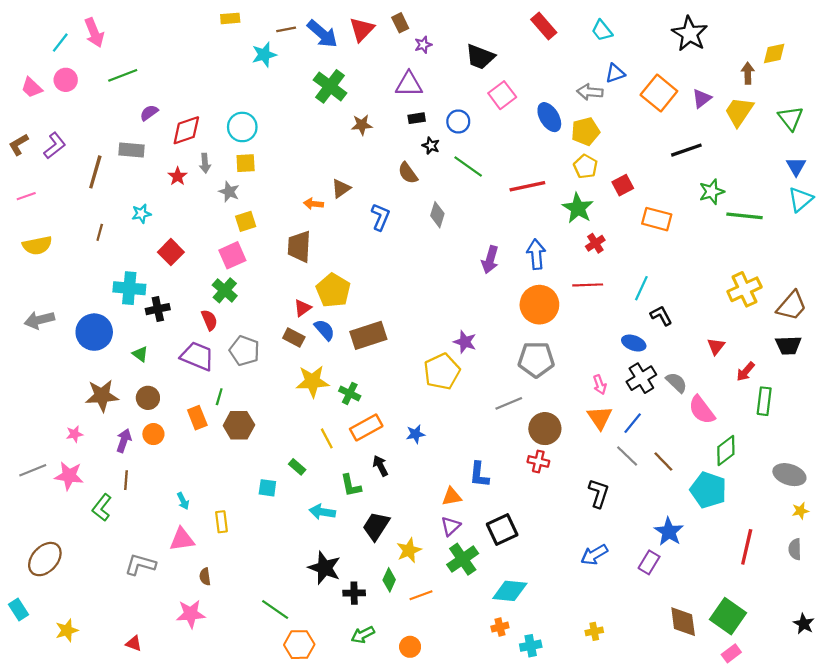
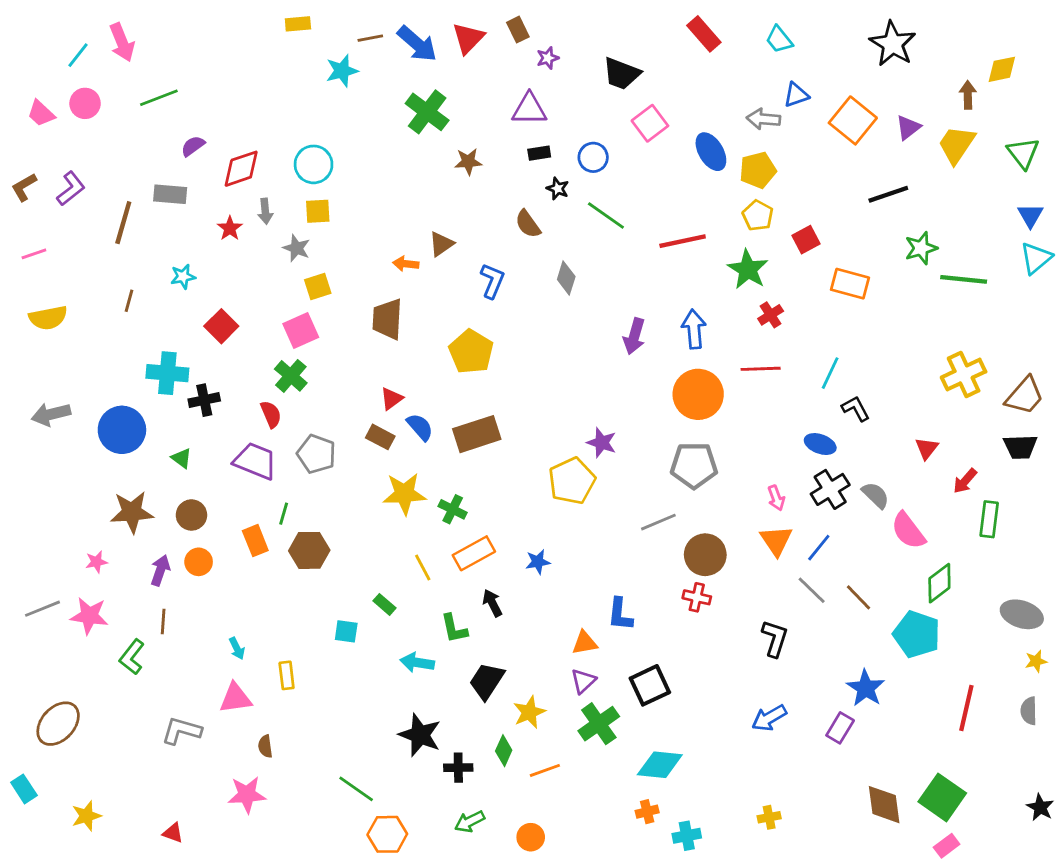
yellow pentagon: (333, 290) -> (471, 352), moved

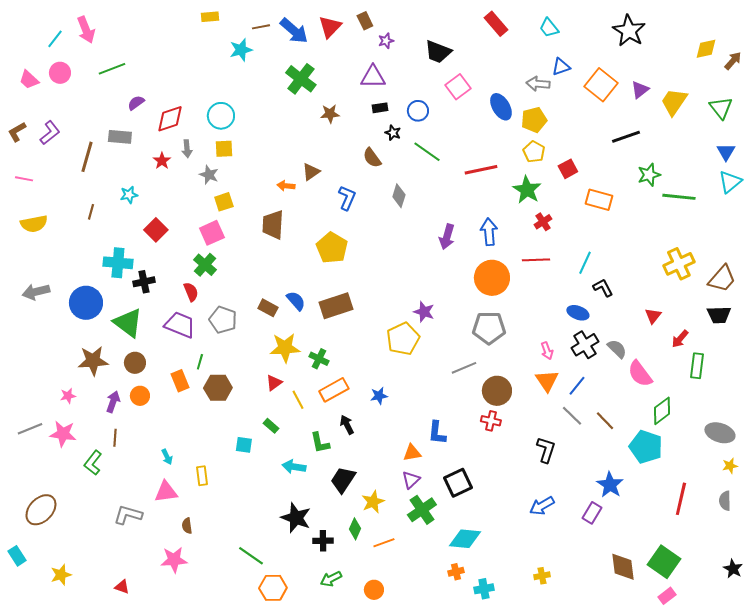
brown arrow: (968, 95) -> (733, 61), moved, turned 42
pink line: (34, 254) -> (24, 179), turned 30
red triangle: (392, 399) -> (274, 383), moved
green triangle: (182, 458) -> (128, 323), size x2.0

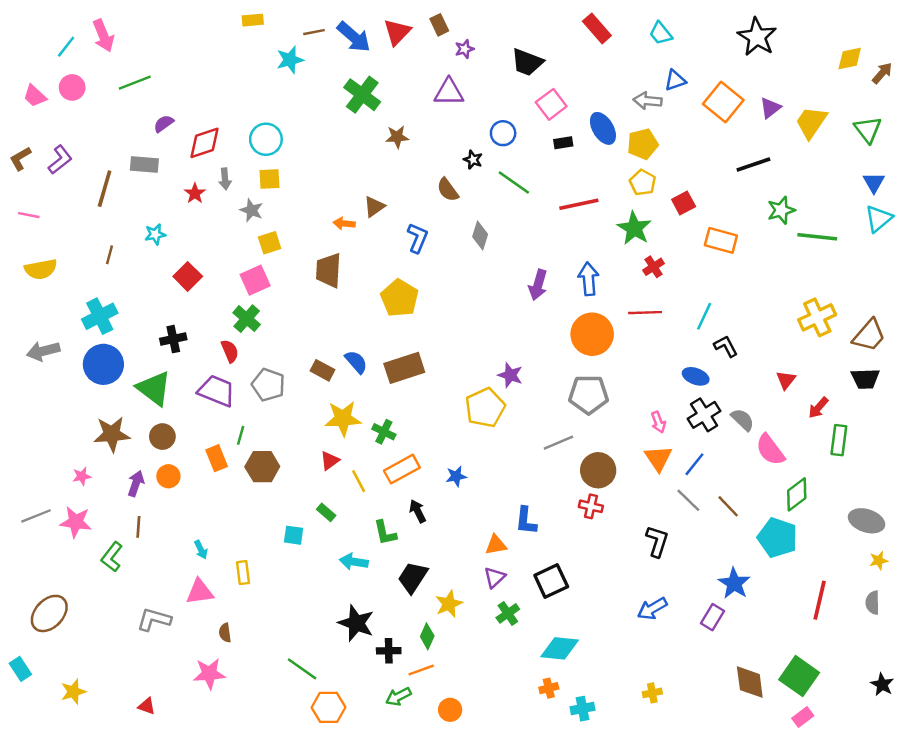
black rectangle: (380, 108) -> (563, 143), moved
cyan cross: (118, 263) -> (100, 316), moved, turned -32
green cross: (422, 510) -> (508, 613), size x0.7
orange line: (384, 543) -> (421, 670), moved

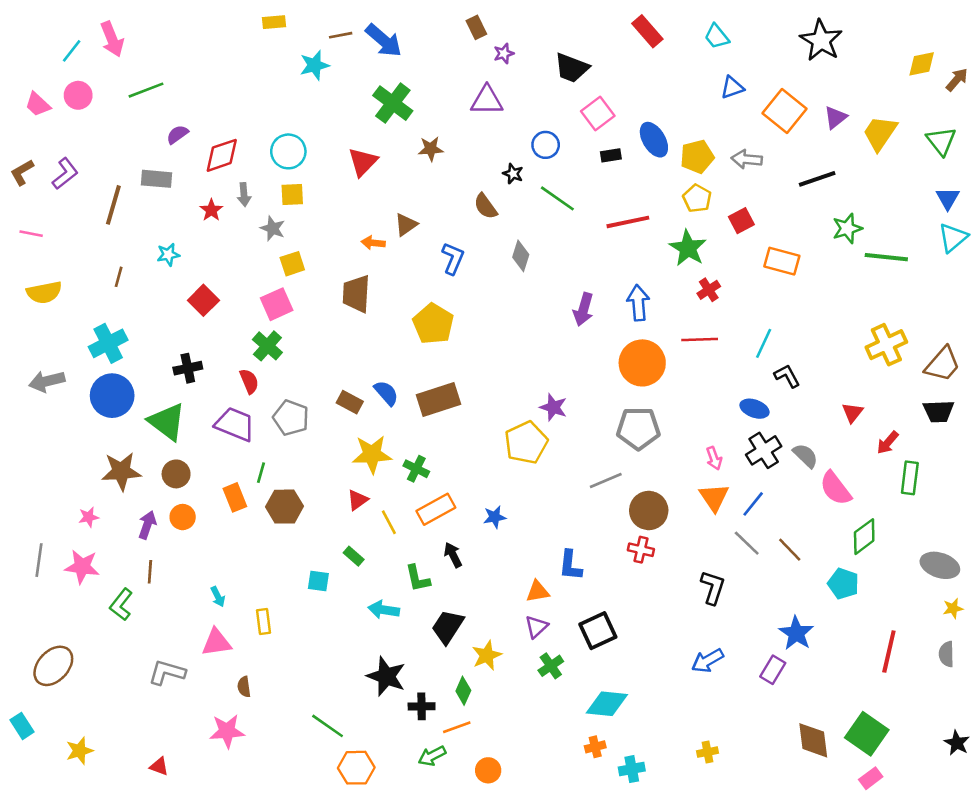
red triangle: (397, 32) -> (363, 162), moved
gray arrow: (647, 101) -> (747, 159), moved
gray line: (36, 516) -> (39, 560), turned -60
cyan pentagon: (777, 538) -> (843, 584), size x0.7

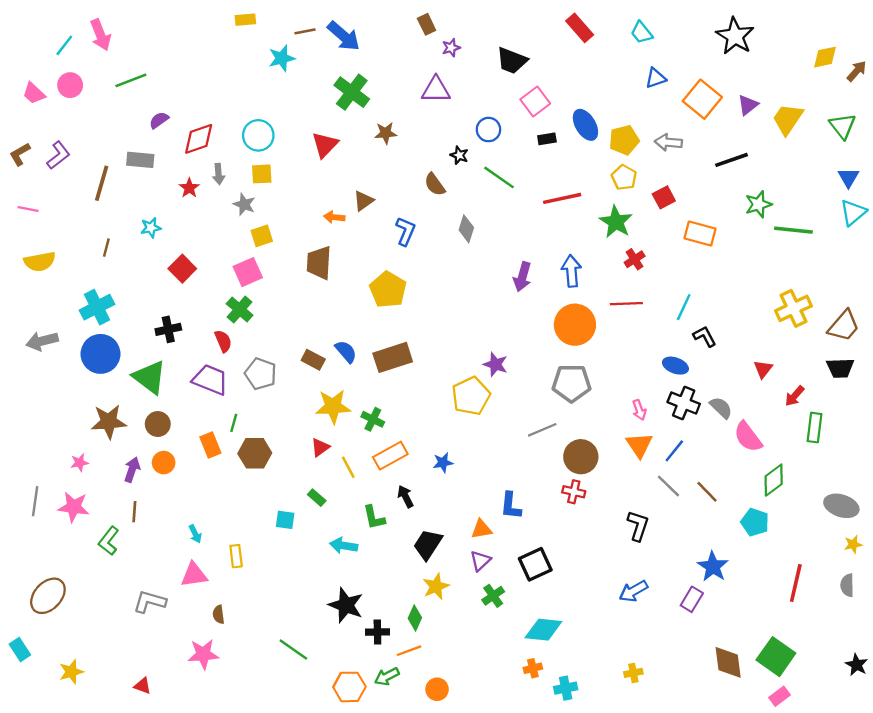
black cross: (764, 450) -> (684, 403), turned -36
black trapezoid: (448, 627) -> (428, 544), moved
orange hexagon: (356, 768) -> (349, 687), moved

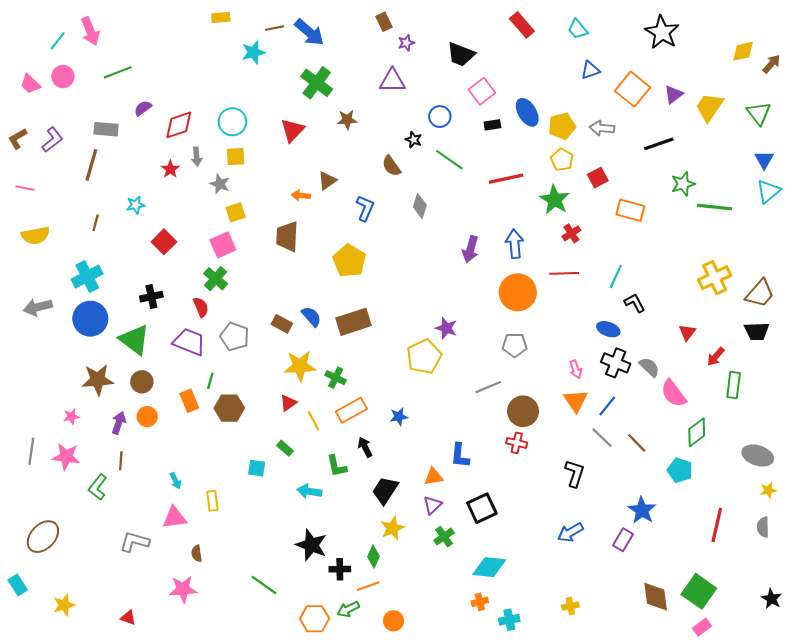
gray rectangle: (140, 160) -> (106, 129), moved
gray pentagon: (571, 383) -> (515, 345), size x0.7

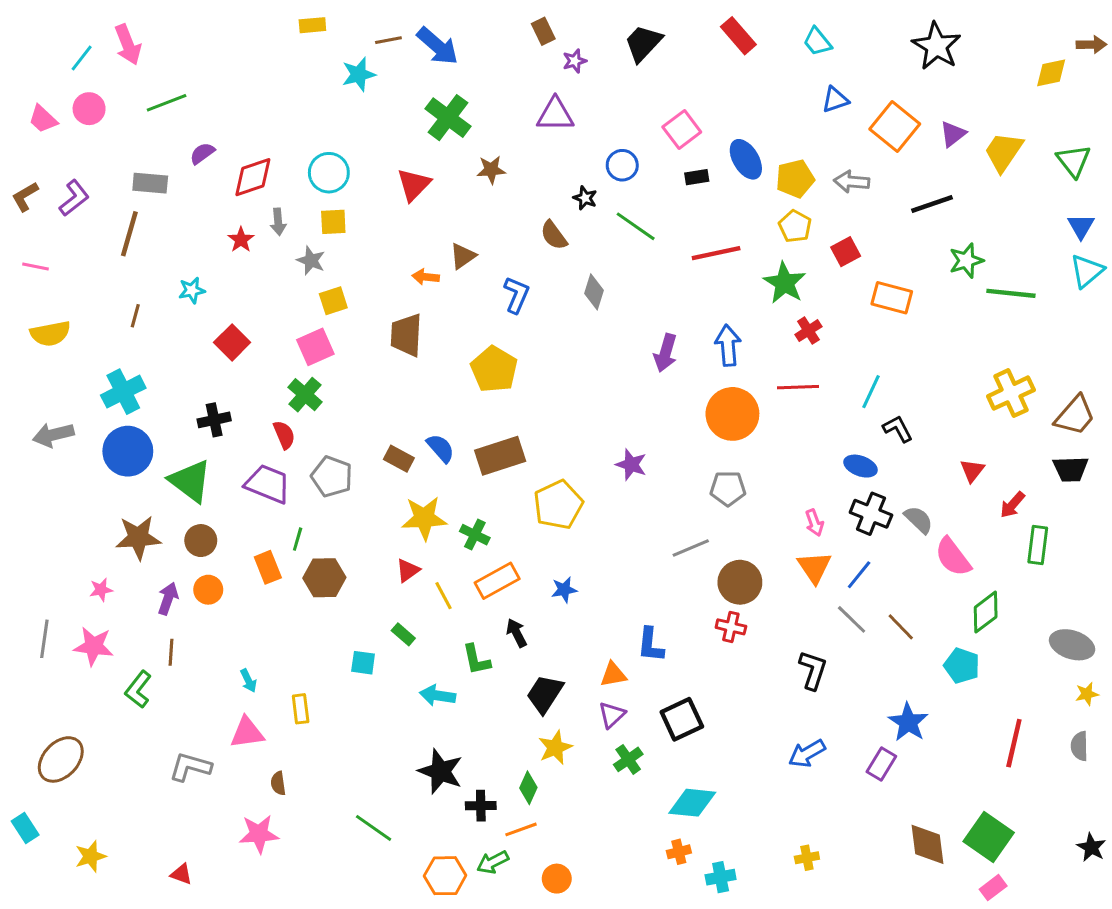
black trapezoid: (461, 54) -> (643, 43), moved, turned 112
brown arrow: (771, 64) -> (1091, 45), moved, turned 48
yellow pentagon: (424, 357) -> (558, 505), moved

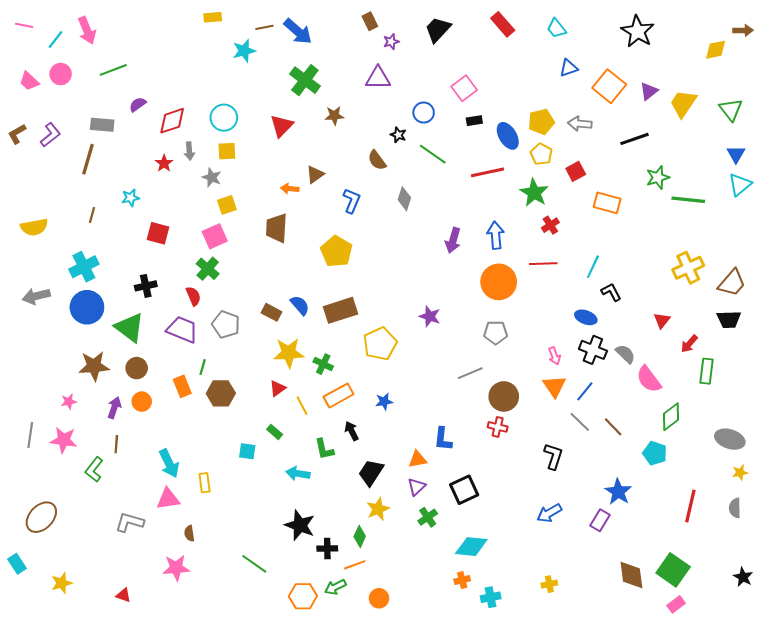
blue ellipse: (746, 159) -> (508, 136), moved
pink line: (35, 267) -> (24, 25), moved
red square: (232, 342) -> (158, 233), turned -30
cyan arrow: (248, 681) -> (169, 463), size x1.8

